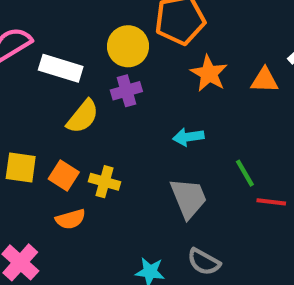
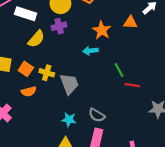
orange star: (209, 73) -> (102, 30), moved
gray trapezoid: (189, 198) -> (69, 84), moved

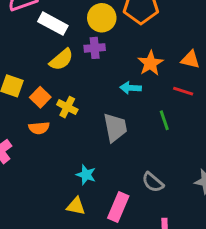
gray trapezoid: (69, 84) -> (115, 128), moved
red line: (132, 85) -> (183, 91), moved
gray semicircle: (97, 115) -> (153, 182), moved

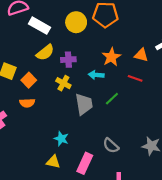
purple cross: (95, 48) -> (68, 60), moved
yellow cross: (67, 107) -> (63, 83), moved
green line: (164, 120) -> (112, 99), moved, turned 64

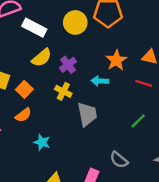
purple cross: (68, 60) -> (68, 65), turned -32
green line: (112, 99) -> (138, 121), moved
orange semicircle: (27, 103) -> (23, 115), turned -32
cyan star: (61, 139) -> (42, 142), moved

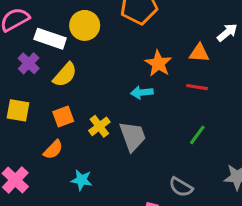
yellow circle: (75, 22) -> (85, 25), moved
purple cross: (68, 65) -> (29, 63), moved
orange square: (24, 89) -> (63, 116), moved, turned 35
yellow cross: (63, 91) -> (99, 126), moved, turned 35

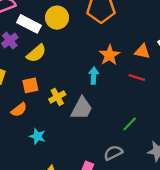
cyan arrow: (142, 92) -> (94, 76), turned 91
green line: (197, 135) -> (130, 124), moved
gray trapezoid: (133, 136) -> (82, 108), turned 40
gray semicircle: (181, 187) -> (113, 153), turned 114

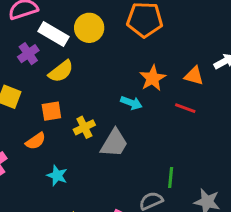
cyan arrow: (94, 76) -> (131, 103), turned 105
green line: (130, 124) -> (171, 178), moved, turned -42

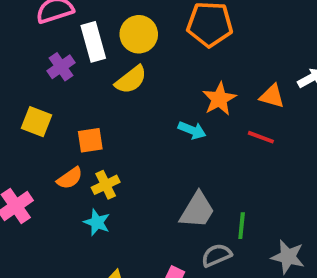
white rectangle: (53, 34) -> (93, 42), turned 44
yellow semicircle: (61, 71) -> (131, 80), moved
yellow cross: (84, 127) -> (106, 185), moved
gray trapezoid: (114, 143) -> (197, 210), moved

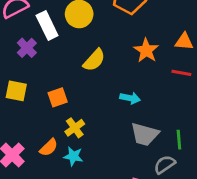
yellow semicircle: (131, 80) -> (94, 60), moved
cyan arrow: (192, 130) -> (130, 98), moved
orange semicircle: (70, 178) -> (49, 147), moved
gray trapezoid: (197, 210) -> (145, 134), turned 84

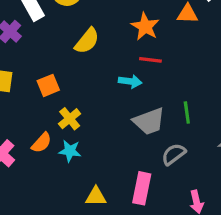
red line: (181, 73) -> (150, 60), moved
gray trapezoid: (145, 134) -> (149, 121), turned -32
green line: (179, 140) -> (187, 112), moved

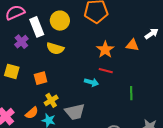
yellow semicircle: (87, 41) -> (55, 48), moved, turned 60
green line: (187, 112) -> (131, 93), moved
gray trapezoid: (149, 121) -> (75, 112), moved

